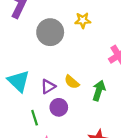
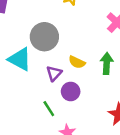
gray circle: (50, 32) -> (44, 37), moved
cyan triangle: (18, 81) -> (20, 59), moved

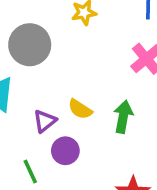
gray circle: (44, 37) -> (30, 45), moved

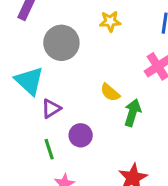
yellow semicircle: (80, 109) -> (110, 92), moved
purple triangle: (45, 121) -> (51, 109), moved

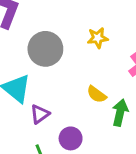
yellow star: (110, 21) -> (98, 38), moved

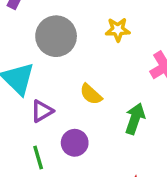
yellow semicircle: (97, 94) -> (91, 94), moved

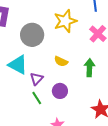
yellow star: (118, 30) -> (65, 21), size x1.6
green line: (38, 158) -> (37, 98), moved

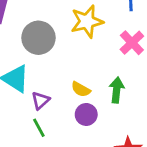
yellow semicircle: (61, 61) -> (81, 89), moved
purple circle: (60, 91) -> (86, 114), moved

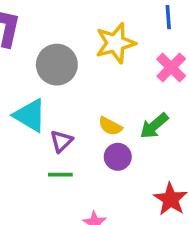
green arrow: (117, 90) -> (154, 126), turned -135
green line: (39, 128) -> (60, 175), turned -60

